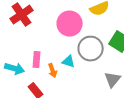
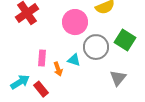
cyan arrow: (15, 69) -> (20, 82), moved, turned -48

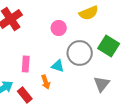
pink circle: (75, 22) -> (59, 28), size x0.6
orange arrow: (58, 69) -> (46, 82), moved

